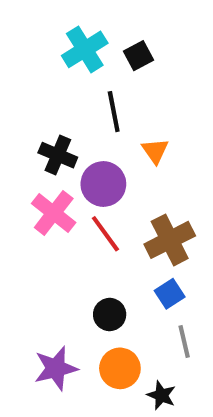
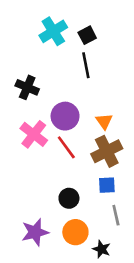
black line: (114, 112) -> (86, 65), moved
orange triangle: (155, 151) -> (104, 121), moved
black cross: (58, 155) -> (27, 87), moved
blue square: (170, 294) -> (107, 185), turned 30

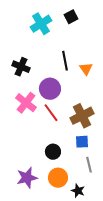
black square: (87, 35) -> (71, 17), moved
black line: (86, 65) -> (65, 61), moved
orange triangle: (104, 121) -> (86, 69), moved

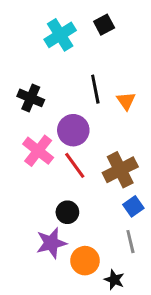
blue square: (82, 142) -> (133, 206), moved, turned -32
black circle: (53, 152) -> (67, 212), moved
purple star: (27, 178) -> (51, 243), moved

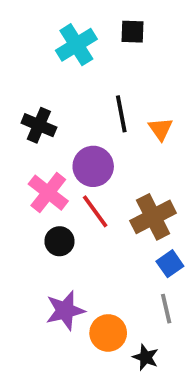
black square: (104, 25) -> (132, 32), turned 30
black circle: (67, 212) -> (59, 241), moved

